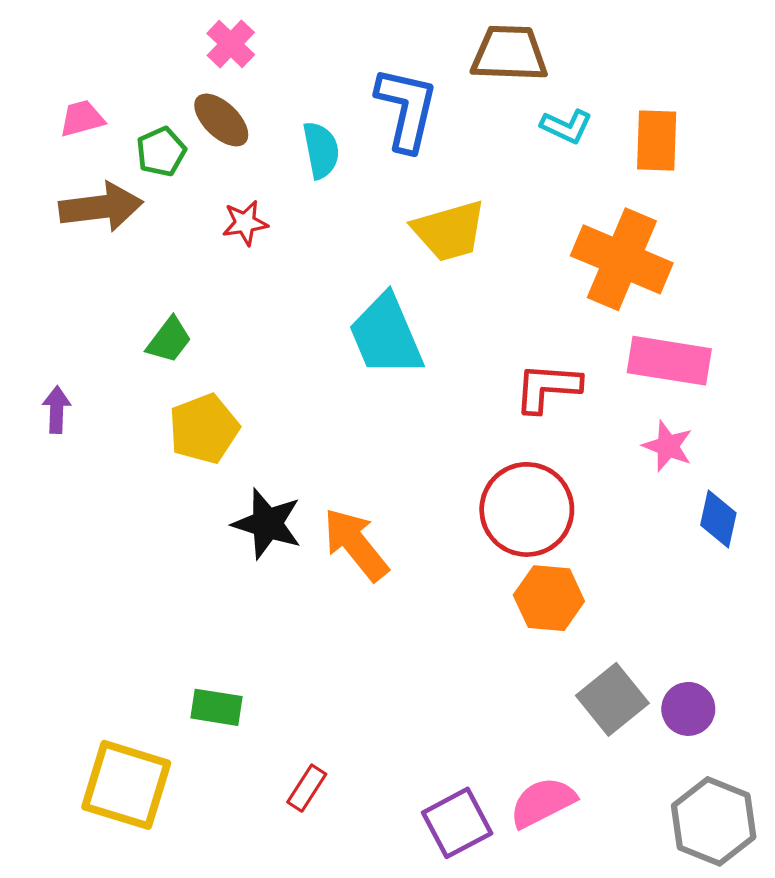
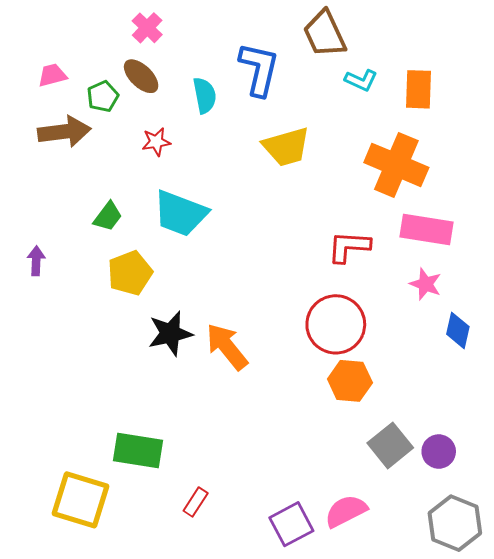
brown trapezoid: (509, 53) -> (325, 34), turned -117
cyan trapezoid: (386, 335) -> (180, 213), moved, turned -46
black star: (267, 524) -> (170, 333), turned -30
green rectangle: (216, 707) -> (138, 451), size x1.5

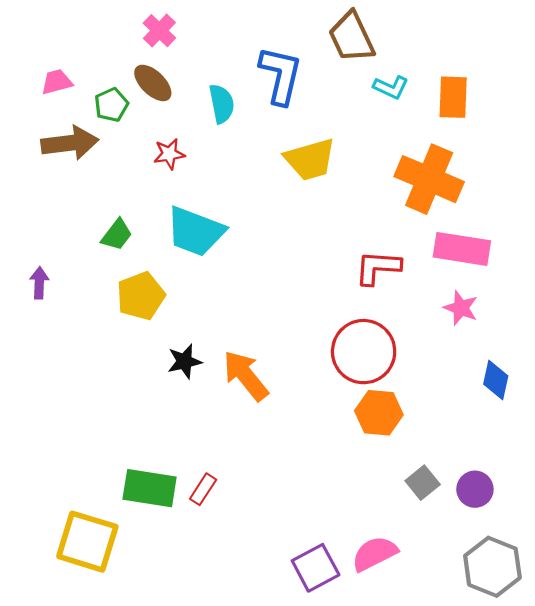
blue diamond: (458, 330) -> (496, 380), moved
black star: (170, 333) -> (184, 361), size x0.7
gray square: (390, 445) -> (423, 483), size x0.7
red rectangle: (196, 502) -> (203, 489), moved

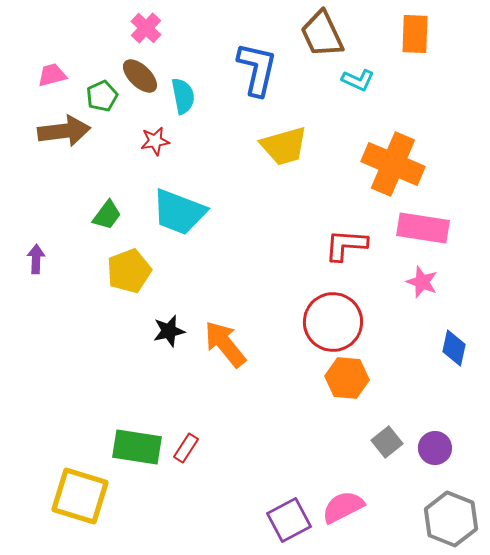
orange rectangle: (453, 97) -> (415, 34), moved
cyan semicircle: (222, 104) -> (183, 96), moved

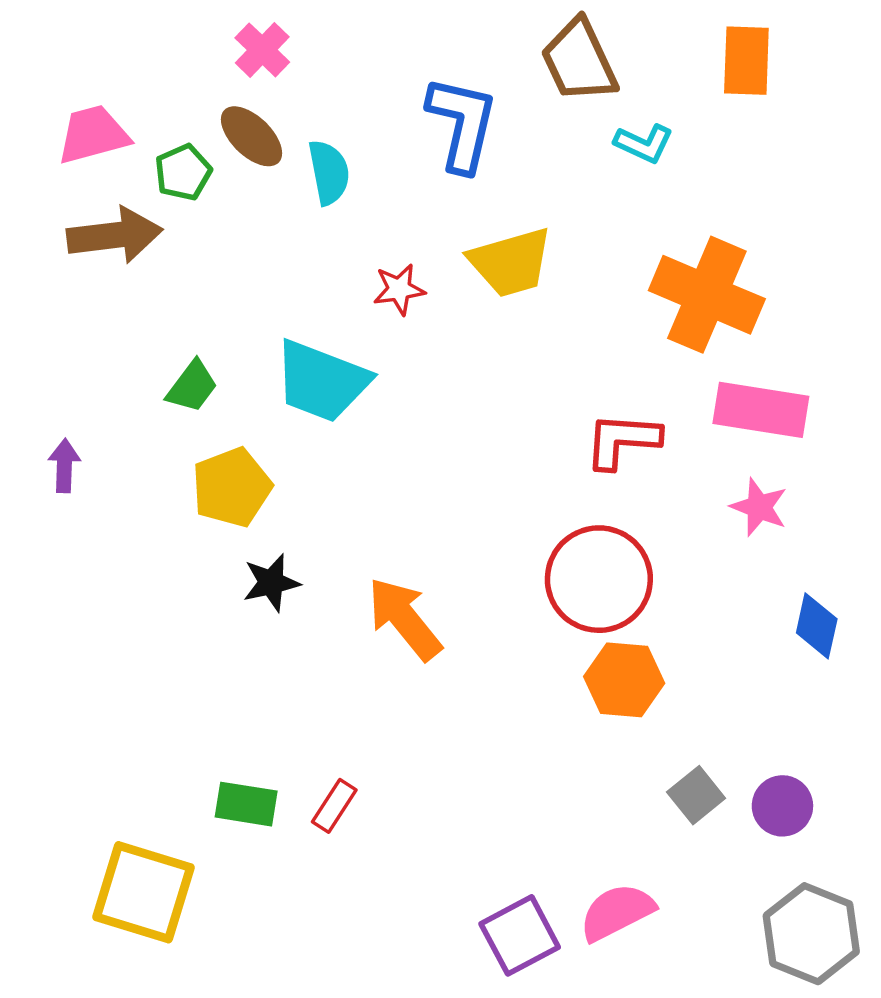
pink trapezoid: (52, 75) -> (93, 135), size x1.4
red star: (155, 141) -> (399, 289), moved
black star: (169, 331) -> (271, 583), moved
green rectangle: (137, 447) -> (246, 804), size x0.7

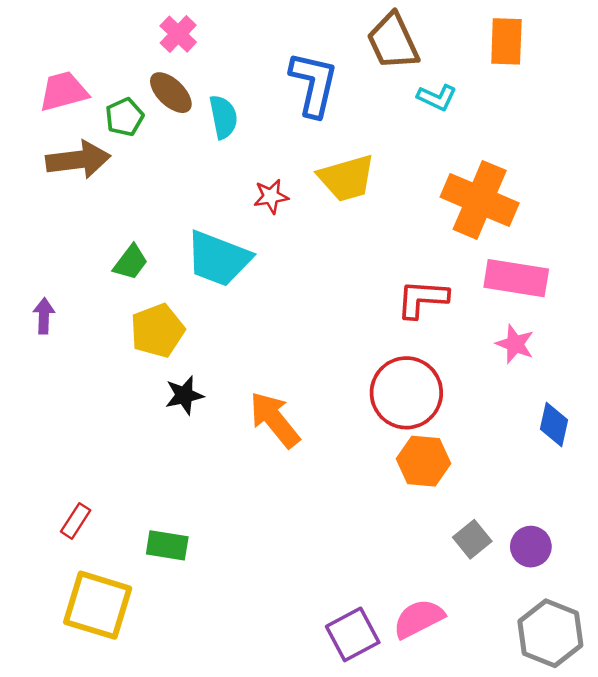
red rectangle: (334, 806) -> (76, 521), moved

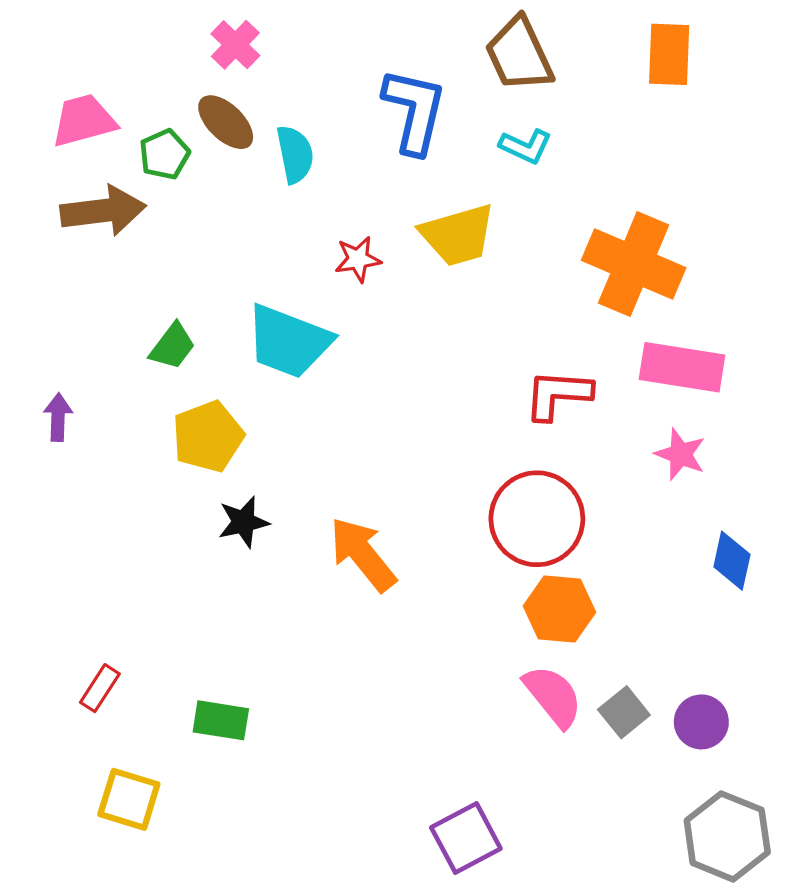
cyan L-shape: (437, 97) -> (526, 146), moved
yellow square: (98, 605) -> (129, 799), size x0.7
pink semicircle: (419, 619) -> (553, 696), moved, turned 78

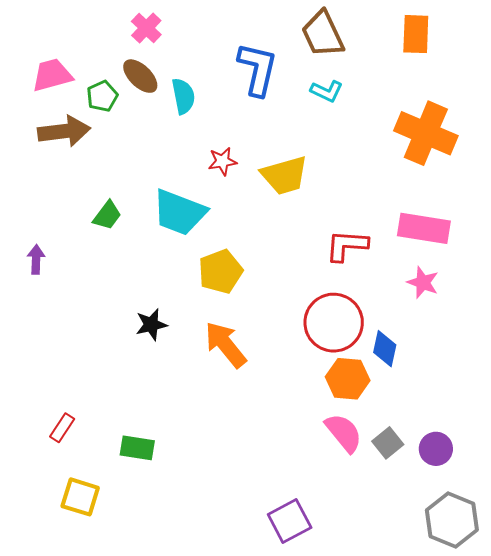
yellow trapezoid: (458, 235) -> (285, 175), moved
orange cross: (634, 264) -> (426, 133), moved
yellow pentagon: (208, 437) -> (220, 271), moved
blue diamond: (732, 561) -> (385, 349), moved

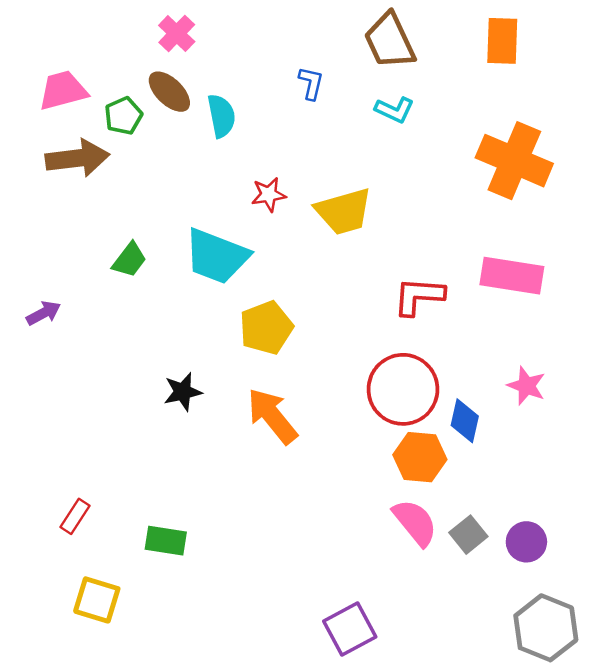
blue L-shape: (258, 69) -> (311, 83), size x0.5
purple arrow: (36, 259) -> (44, 313), turned 60
pink star: (423, 283) -> (526, 386), moved

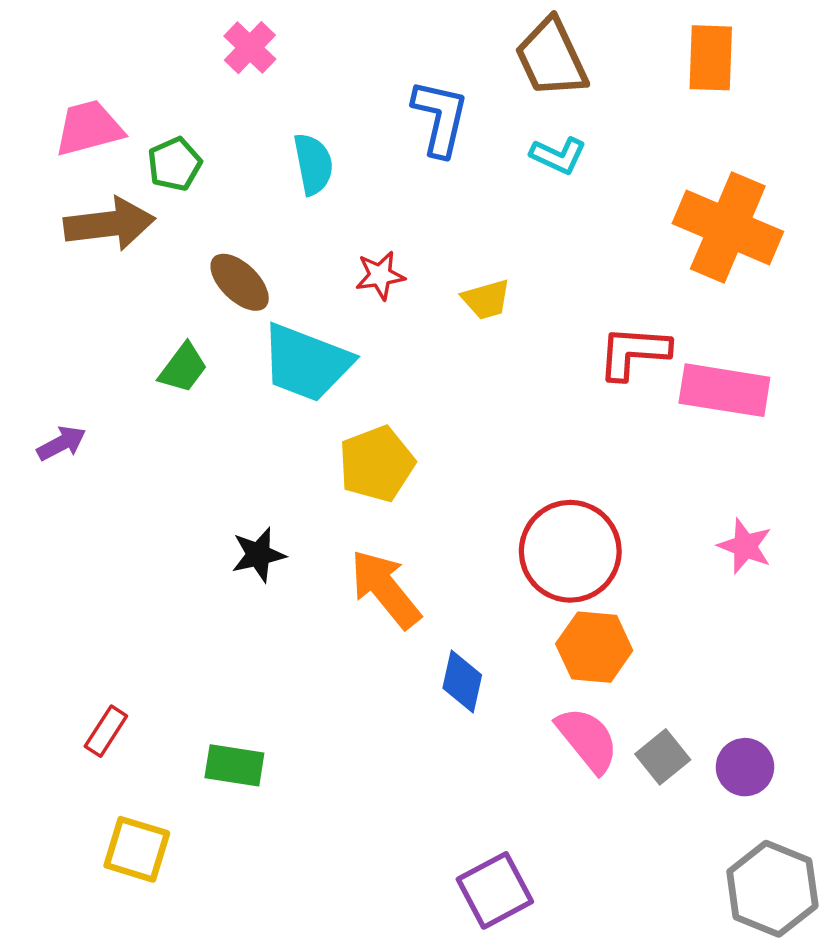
blue L-shape: (311, 83) -> (440, 118), size x1.6
brown ellipse: (169, 92) -> (240, 282), moved
yellow trapezoid: (344, 211) -> (486, 299), size x0.6
red L-shape: (419, 296) -> (634, 353), moved
blue diamond: (465, 421) -> (462, 681), moved

